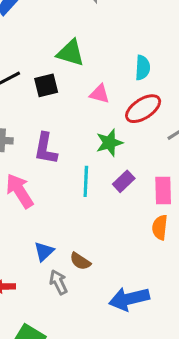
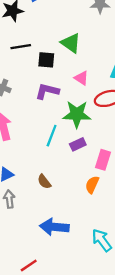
green star: (109, 143) -> (77, 114), size x1.4
purple L-shape: (46, 149) -> (47, 91), moved, turned 75
brown semicircle: (80, 261) -> (44, 182), moved

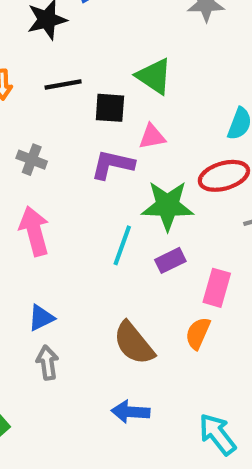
pink triangle: (81, 78) -> (152, 137), moved, turned -42
brown semicircle: (44, 182) -> (134, 343), moved, size x1.6
blue arrow: (54, 227) -> (131, 412), size x0.7

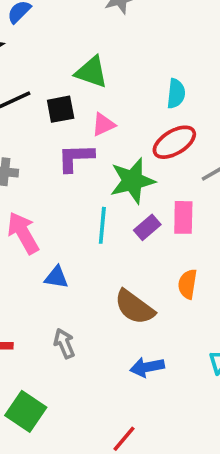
pink rectangle: (217, 288) -> (183, 217), moved
blue triangle: (41, 318) -> (56, 277), moved, turned 50

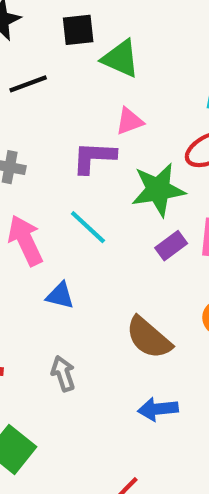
black square: (61, 109) -> (78, 30), moved
cyan line: (102, 225) -> (88, 227), moved, turned -57

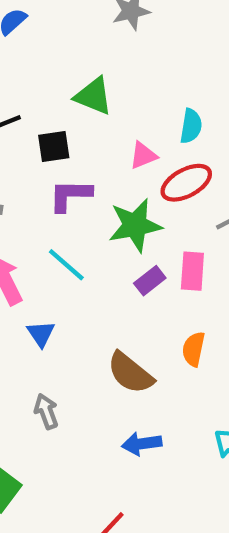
black square: (78, 30) -> (54, 146), moved
pink triangle: (129, 121) -> (143, 155), moved
blue triangle: (60, 296) -> (41, 334), turned 44

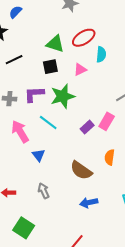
black square: (54, 146) -> (50, 67), moved
red ellipse: (186, 183) -> (84, 38), moved
purple L-shape: (70, 195) -> (34, 94), moved
green star: (135, 225) -> (63, 96), moved
pink rectangle: (192, 271) -> (107, 121), turned 30

